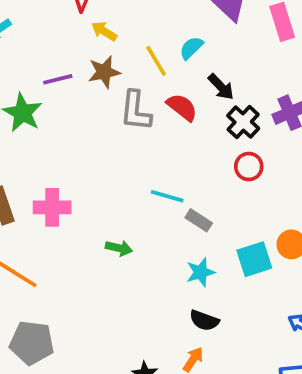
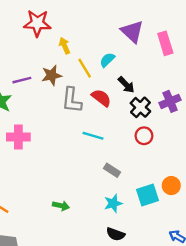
yellow arrow: (104, 31) -> (65, 46), moved, turned 35
cyan line: (167, 196) -> (93, 136), moved
pink cross: (52, 207) -> (18, 137), moved
green arrow: (119, 248) -> (61, 206), moved

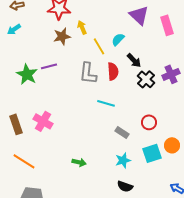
brown star: (52, 75) -> (62, 36), moved
purple line: (22, 80) -> (49, 66), moved
red semicircle: (101, 98) -> (113, 71), turned 48
red circle: (144, 136) -> (149, 122), moved
pink cross: (18, 137) -> (43, 121), moved, turned 30

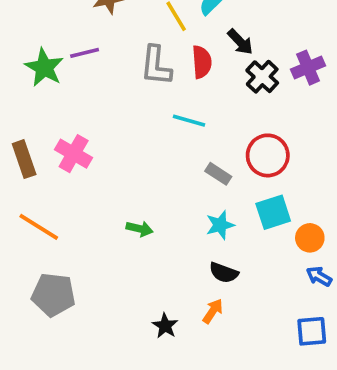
red circle: (149, 122) -> (268, 155), size x1.5
orange circle: (172, 145) -> (310, 238), moved

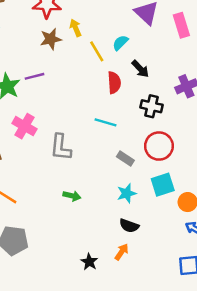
gray L-shape: (156, 66) -> (61, 147), moved
black cross: (262, 77) -> (151, 106), moved, turned -30
pink cross: (74, 154) -> (25, 126), moved

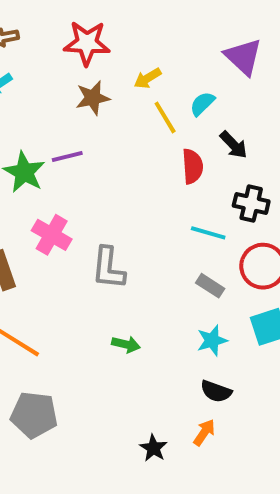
yellow arrow: (76, 28) -> (147, 78), moved, turned -98
cyan line: (105, 122) -> (208, 233), moved

